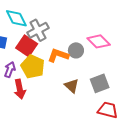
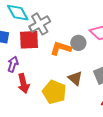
red square: (27, 46) -> (29, 40), turned -35
yellow pentagon: (33, 67) -> (54, 92), moved

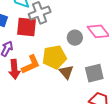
orange L-shape: (61, 48) -> (31, 64), moved, turned 130
yellow pentagon: (54, 92) -> (54, 57), moved, turned 30

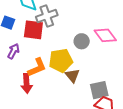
red arrow: (14, 69) -> (27, 83), moved
gray square: (94, 73) -> (99, 90), moved

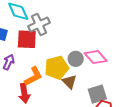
pink diamond: (105, 35) -> (96, 57), moved
gray circle: (82, 41) -> (76, 59), moved

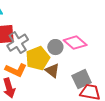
gray cross: (39, 24) -> (18, 43), moved
orange L-shape: (33, 76) -> (16, 70), turned 60

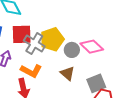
gray cross: (18, 43) -> (34, 43), turned -30
yellow pentagon: (38, 58) -> (52, 39), moved

